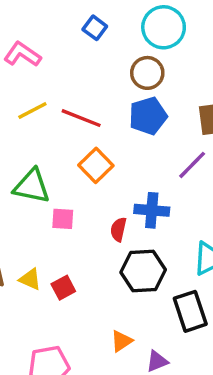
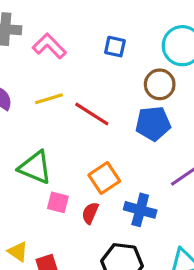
blue square: (95, 28) -> (115, 47), moved, turned -35
orange square: (96, 165) -> (104, 178), moved
red semicircle: (118, 229) -> (90, 213), moved

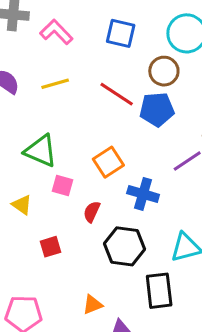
blue square: (115, 47) -> (121, 33), size x1.4
red line: (92, 114) -> (117, 94), moved
red semicircle: (90, 213) -> (92, 212), moved
yellow triangle: (18, 252) -> (22, 205), moved

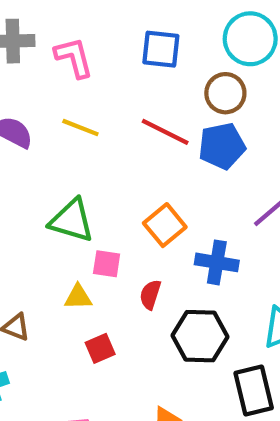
pink L-shape: (56, 32) -> (74, 57), turned 36
yellow line: (55, 84) -> (80, 128), turned 44
yellow triangle: (22, 205) -> (78, 297), moved, turned -30

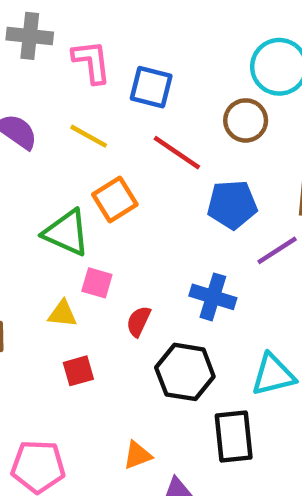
blue square: (161, 49) -> (151, 87), moved
blue pentagon: (222, 146) -> (232, 205), moved
orange square: (165, 225) -> (115, 199), moved

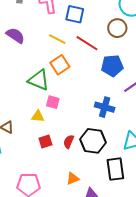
yellow line: (89, 136) -> (57, 39), moved
red semicircle: (138, 321) -> (69, 142), moved

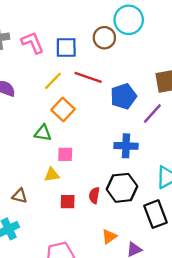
brown circle: (117, 28) -> (104, 38), moved
yellow line: (57, 39) -> (53, 81), turned -60
green triangle: (39, 80) -> (43, 133), size x0.7
red square: (45, 141) -> (68, 202), turned 32

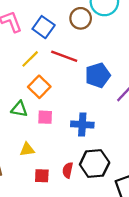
blue square: (66, 48) -> (44, 27), turned 35
blue cross: (126, 146) -> (82, 124), moved
pink square: (65, 154) -> (45, 117), moved

